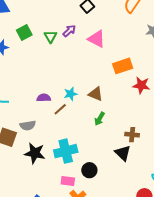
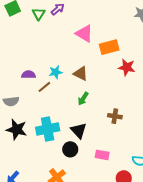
pink triangle: (97, 39) -> (84, 34), moved
black triangle: (123, 153) -> (79, 131), moved
pink rectangle: (68, 181) -> (102, 155), moved

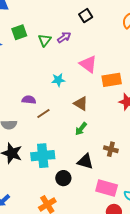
cyan star: (56, 72) -> (58, 80), moved
black triangle: (79, 131) -> (85, 161), moved, turned -36
pink rectangle: (102, 155) -> (107, 188), moved, size x1.5

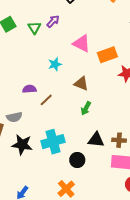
brown cross: (111, 149) -> (119, 140), moved

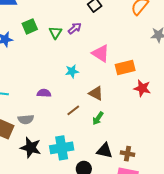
brown line: (46, 100) -> (73, 110), moved

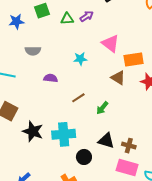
green triangle: (55, 33) -> (67, 19), turned 48
brown triangle: (96, 93) -> (118, 78), moved
gray semicircle: (26, 119) -> (33, 51), moved

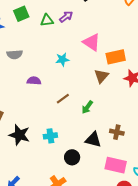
brown triangle: (118, 78) -> (101, 76), turned 42
cyan cross: (64, 134) -> (50, 136), size x0.6
brown cross: (129, 146) -> (117, 132), moved

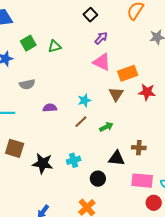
purple arrow: (66, 17) -> (101, 38), moved
cyan star: (62, 60) -> (84, 100), moved
green arrow: (87, 107) -> (106, 127), turned -144

